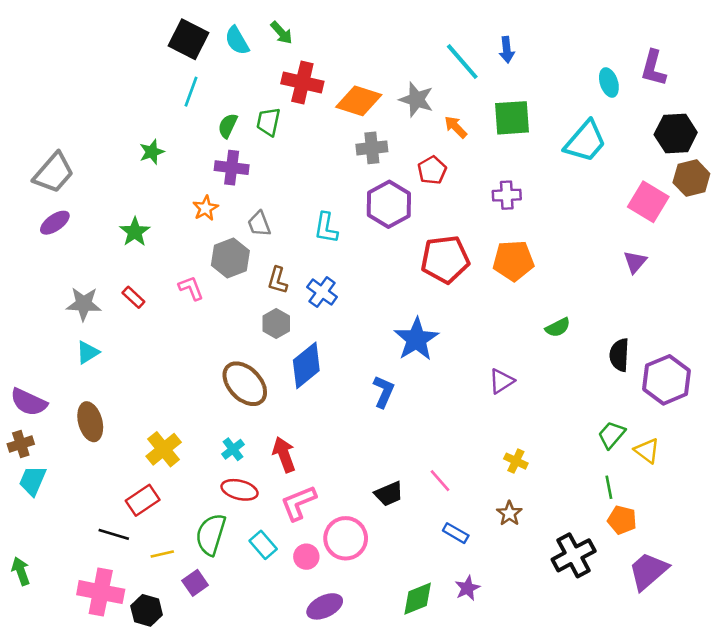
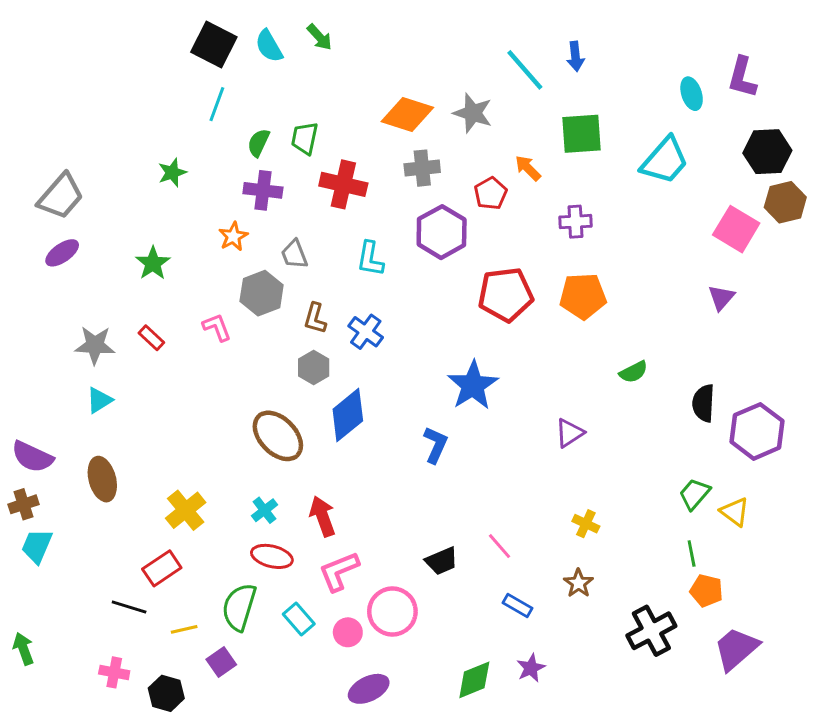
red cross: (302, 82) -> (343, 184), moved
orange arrow: (456, 127) -> (528, 168), moved
pink cross: (101, 592) -> (114, 672), size x0.6

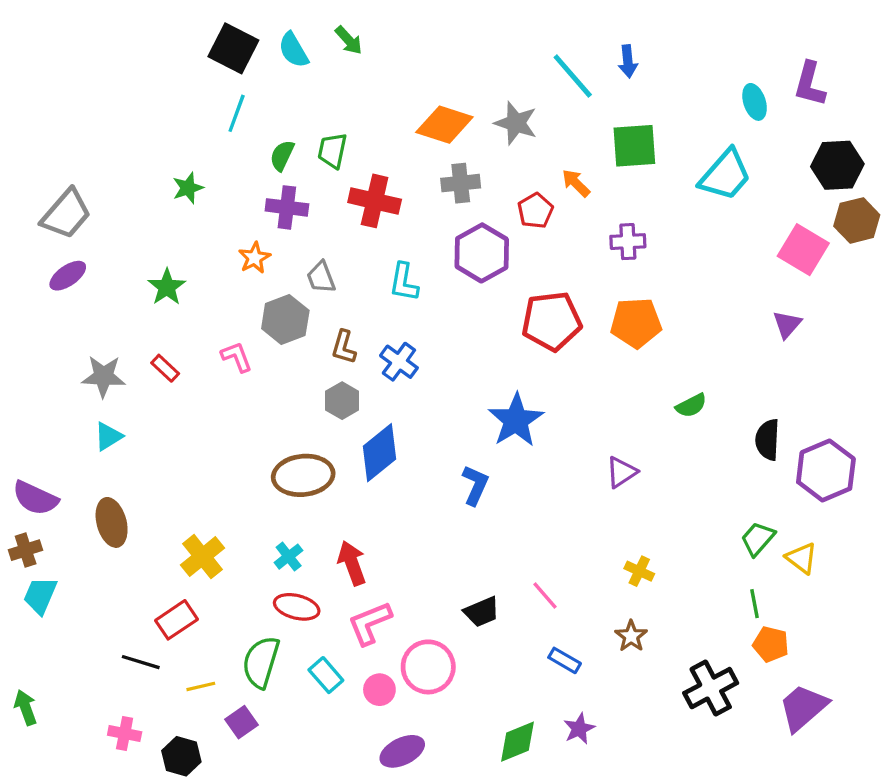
brown ellipse: (278, 436) -> (303, 475), turned -52

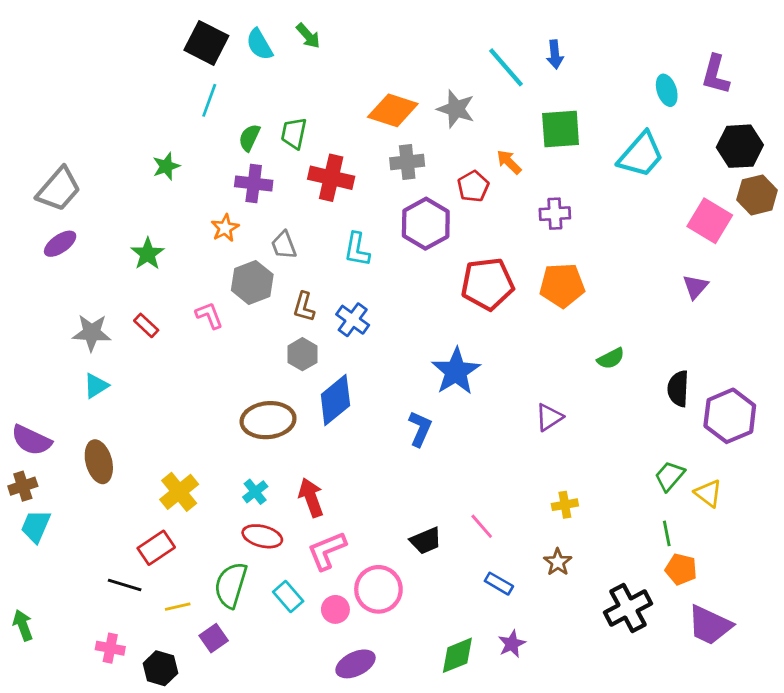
yellow cross: (639, 571) -> (565, 505), turned -35
purple trapezoid: (803, 708) -> (710, 625), turned -114

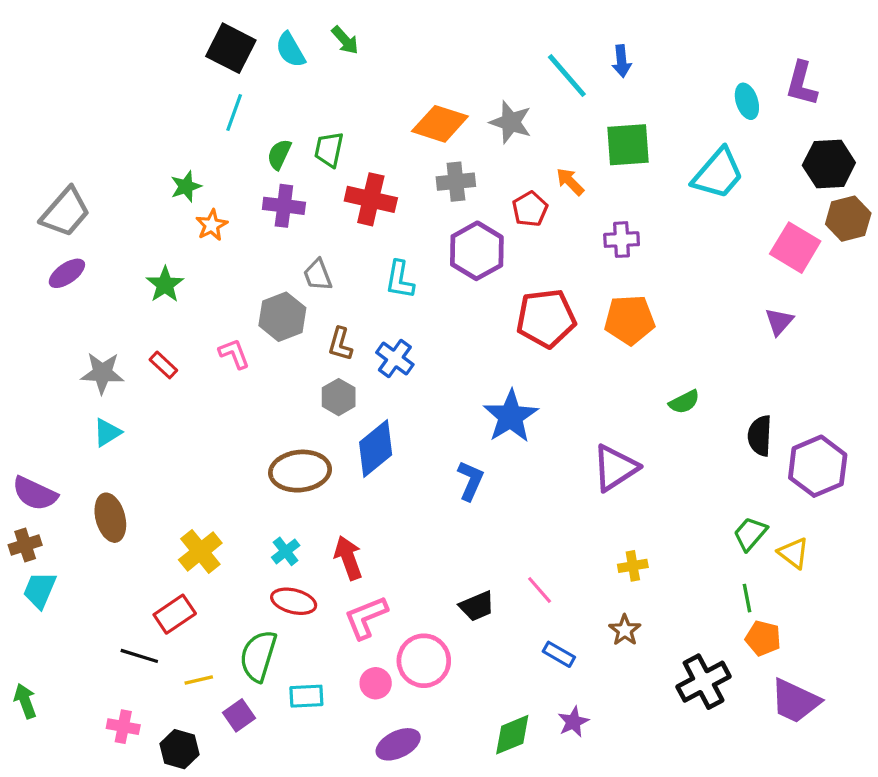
orange star: (225, 228) -> (212, 225), moved
purple triangle: (549, 417) -> (615, 468), size x1.5
cyan rectangle: (288, 597) -> (306, 696), moved, turned -52

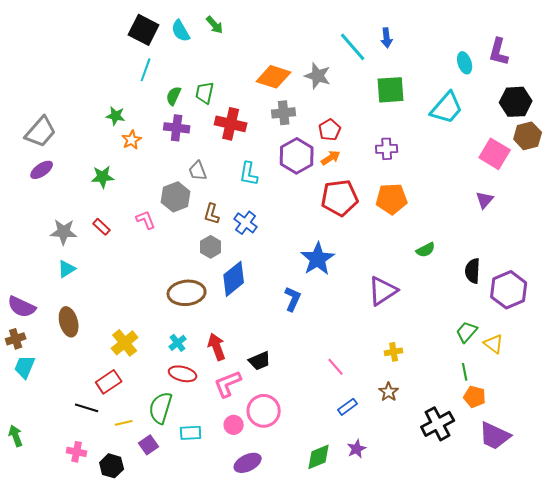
orange arrow: (570, 182) -> (331, 158), moved, turned 102
green star: (186, 186) -> (116, 116), turned 30
green star: (165, 285) -> (103, 177), turned 30
black trapezoid: (477, 606) -> (260, 361), moved
blue rectangle: (559, 654) -> (348, 407), turned -66

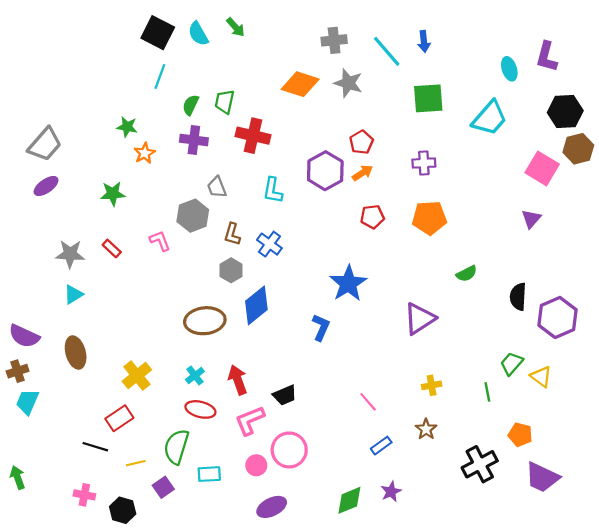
gray cross: (284, 113) -> (334, 40), moved
red pentagon: (340, 198) -> (372, 217), size x0.6
green line: (465, 372) -> (487, 392), moved

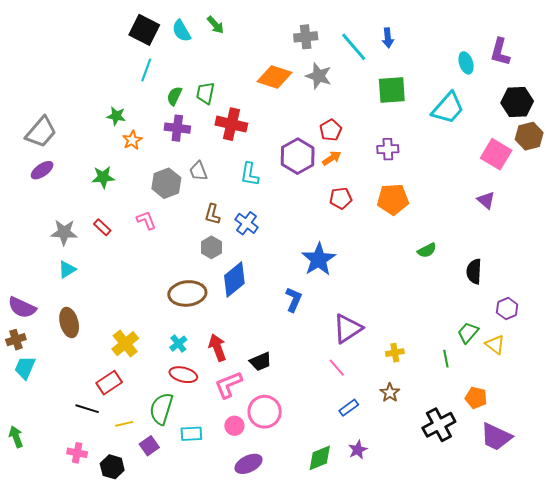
gray hexagon: (193, 216) -> (166, 183), moved
purple triangle: (531, 219) -> (486, 200), turned -30
purple hexagon: (558, 317) -> (507, 308), moved, size x0.6
purple triangle: (420, 319) -> (348, 329), moved

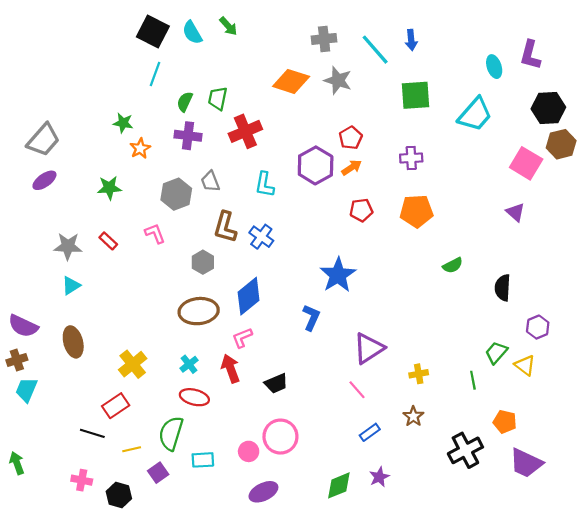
red cross: (231, 124) -> (245, 131), turned -36
brown L-shape: (212, 214) -> (225, 227), size x1.4
gray hexagon: (211, 247) -> (203, 262), moved
pink L-shape: (228, 385) -> (242, 338), moved, size x0.7

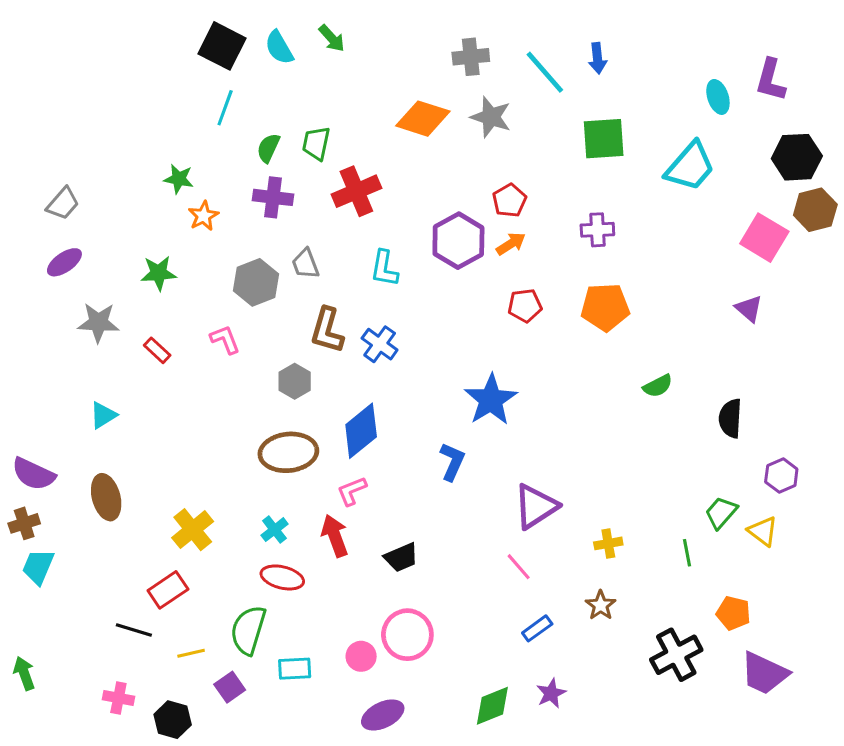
gray trapezoid: (43, 140) -> (63, 204), size x0.7
gray star: (68, 246) -> (98, 323), moved

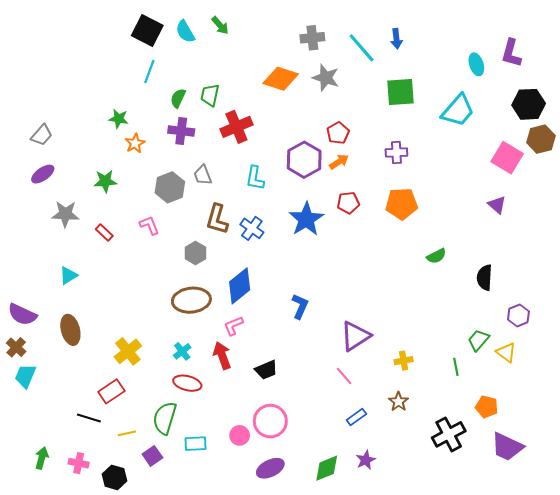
blue star: (491, 400) -> (306, 219), moved
brown cross: (24, 523) -> (16, 347), turned -30
green arrow: (24, 673) -> (42, 458), moved, turned 35
purple ellipse: (383, 715) -> (270, 468), moved

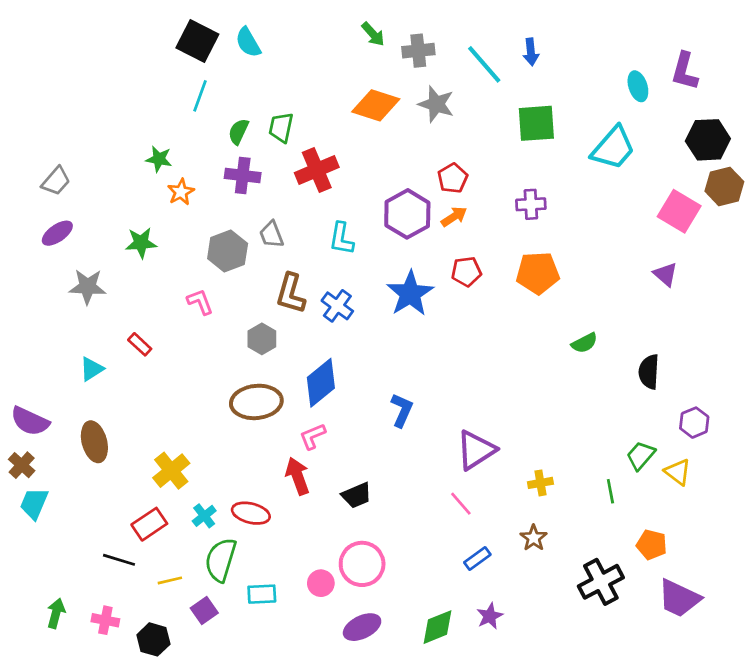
green arrow: (220, 25) -> (373, 34), moved
red rectangle: (104, 232) -> (140, 344), moved
cyan cross: (182, 351) -> (204, 516), moved

